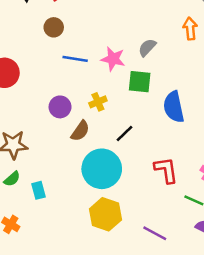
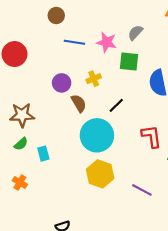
brown semicircle: (80, 131) -> (79, 103), turned -66

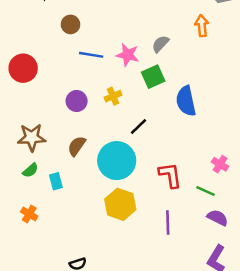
green square: (129, 62) -> (153, 77), turned -30
brown semicircle: (79, 103) -> (77, 146), moved, turned -114
red L-shape: (151, 136) -> (170, 175), moved
purple line: (142, 190) -> (168, 223), turned 60

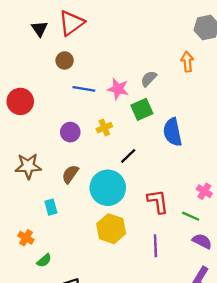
green semicircle: (30, 170) -> (44, 260), moved

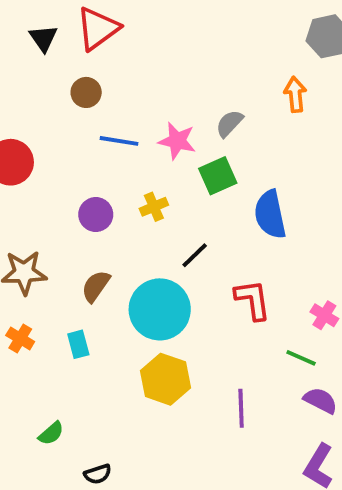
red L-shape: (158, 201) -> (253, 300), moved
cyan rectangle: (51, 207) -> (78, 344), moved
orange cross: (26, 238) -> (20, 338), moved

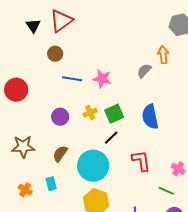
gray semicircle: (229, 123) -> (144, 71), moved
green square: (218, 176) -> (114, 114), moved
orange cross: (20, 338) -> (25, 190), moved

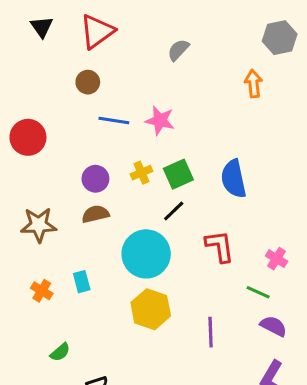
black triangle: (33, 26) -> (42, 27), moved
gray semicircle: (144, 71) -> (178, 50), moved
brown semicircle: (60, 154) -> (95, 214), moved, turned 42

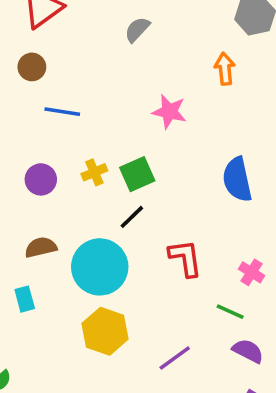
pink star: (160, 120) -> (169, 112), moved
blue semicircle: (234, 179) -> (237, 179), moved
brown semicircle: (95, 214) -> (41, 247), moved
purple line: (211, 332) -> (175, 358), turned 56

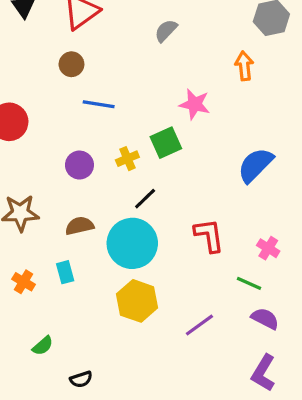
green square: (137, 174) -> (166, 143), moved
blue semicircle: (237, 179) -> (255, 165), turned 57
black line: (132, 217) -> (145, 199), moved

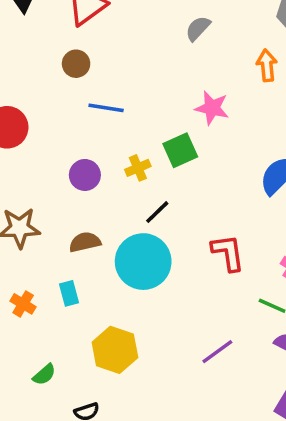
gray semicircle: (166, 31) -> (198, 28), moved
yellow hexagon: (137, 301) -> (115, 350), moved

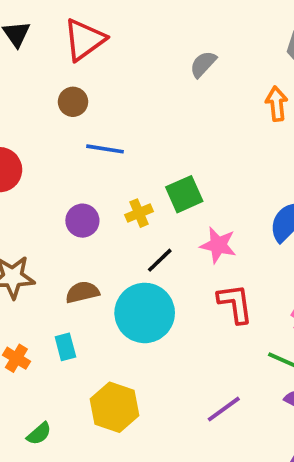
pink star: (212, 108) -> (218, 245), moved

